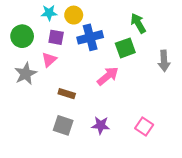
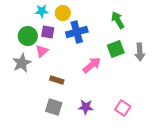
green circle: (22, 36) -> (28, 36), moved
green square: (125, 48) -> (116, 49), moved

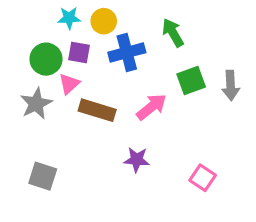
green arrow: (118, 20) -> (173, 33), moved
brown rectangle: (57, 80) -> (97, 110), moved, size x1.5
gray square: (54, 107) -> (43, 176), moved
purple star: (86, 107) -> (137, 160), moved

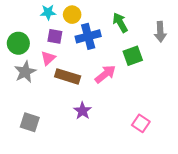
green circle: (46, 59) -> (18, 43), moved
gray arrow: (231, 85) -> (160, 32), moved
purple star: (137, 160) -> (82, 111), moved, turned 30

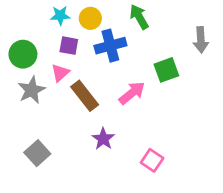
green arrow: (120, 23) -> (139, 17), moved
brown rectangle: (68, 76) -> (85, 96), turned 35
gray square: (30, 122) -> (37, 153), turned 30
pink square: (141, 123) -> (152, 160), moved

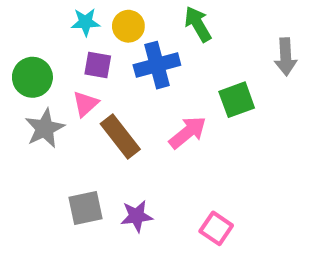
purple star: (103, 139) -> (137, 216), moved, turned 30
gray square: (37, 153) -> (86, 208), moved, turned 30

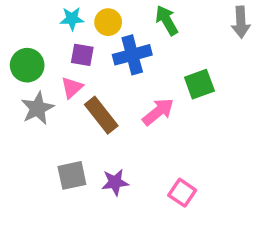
gray arrow: (286, 57) -> (241, 22), moved

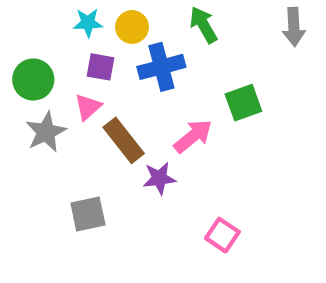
purple star: (115, 182) -> (159, 178), moved

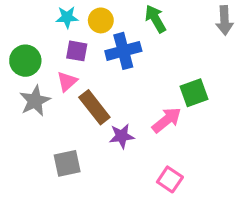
green square: (243, 103) -> (194, 93), moved
pink arrow: (193, 136) -> (167, 120), moved

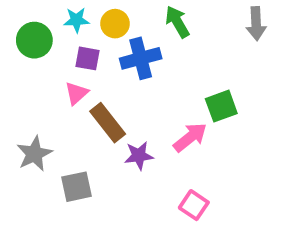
green circle: (25, 61) -> (34, 40), moved
gray star: (35, 101) -> (34, 154), moved

